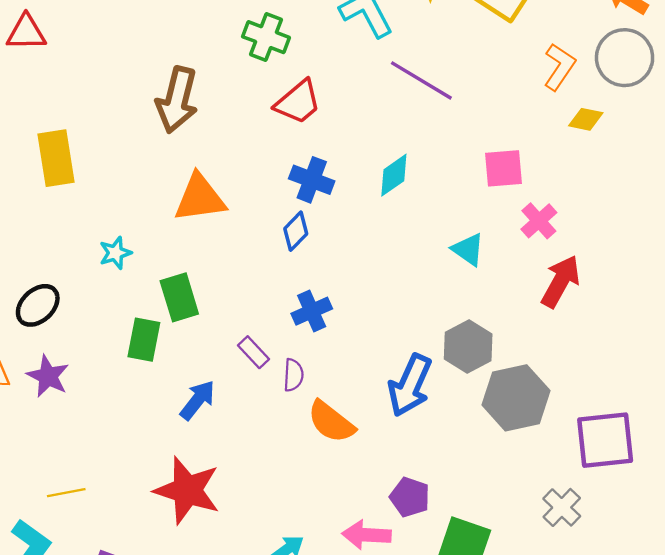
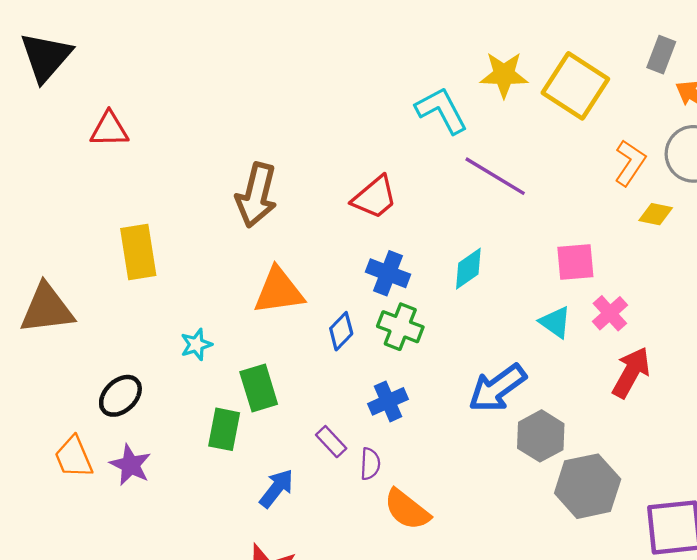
green cross: (266, 37) -> (400, 327), moved
blue diamond: (296, 231) -> (341, 331), moved
cyan triangle: (468, 249) -> (555, 322), moved
blue arrow: (410, 385) -> (497, 388), moved, turned 30

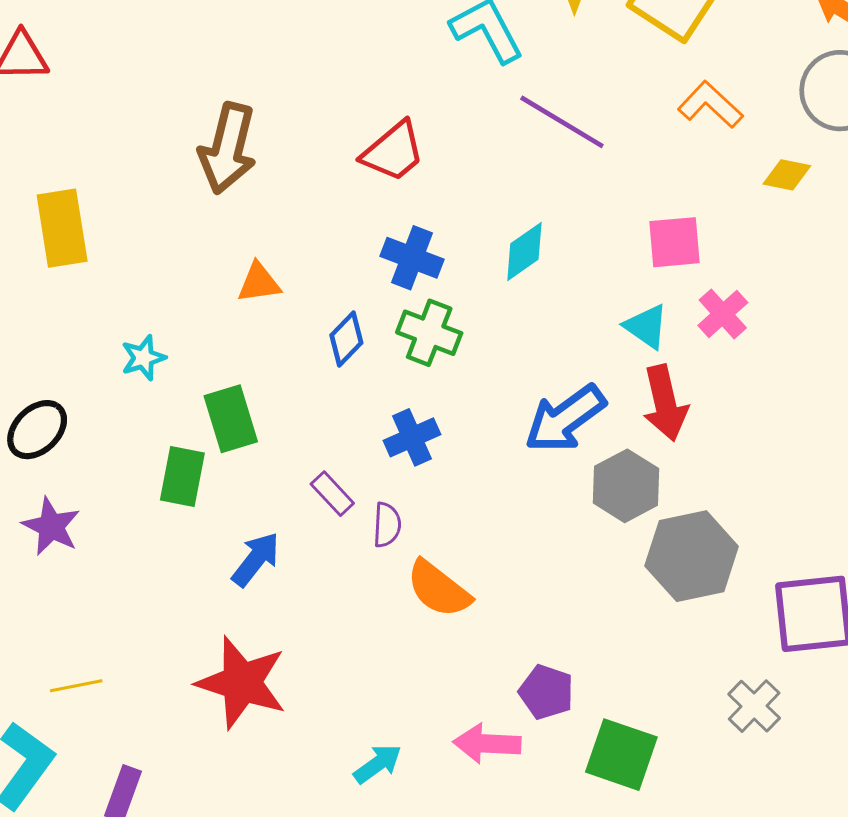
orange L-shape: (630, 163) -> (710, 105), moved, turned -81
orange triangle: (279, 291) -> (259, 283), size x0.6
red arrow: (631, 372) -> (665, 403), moved, turned 138

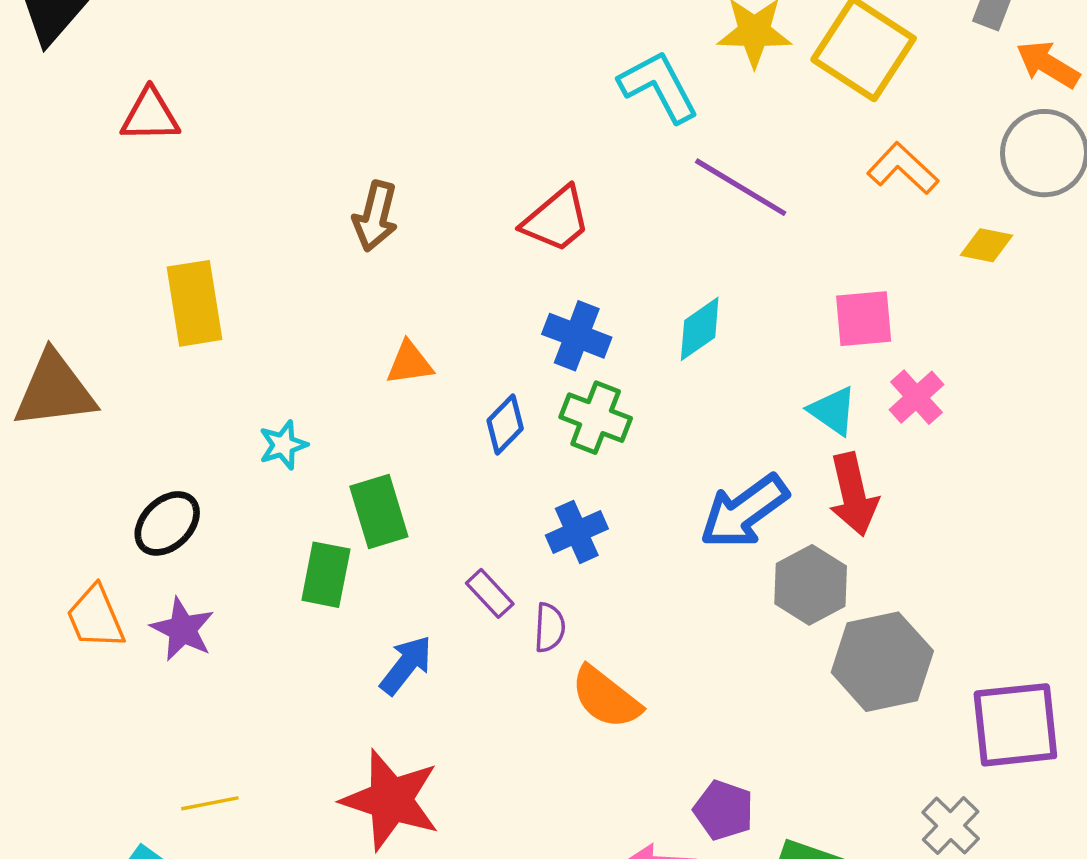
brown arrow: (228, 148) -> (375, 216), size x0.7

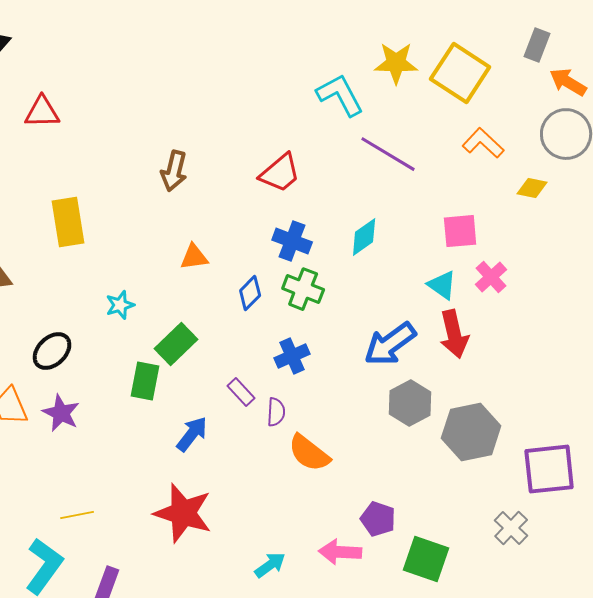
green rectangle: (379, 511) -> (176, 344), turned 63
gray hexagon: (811, 585) -> (410, 403), moved

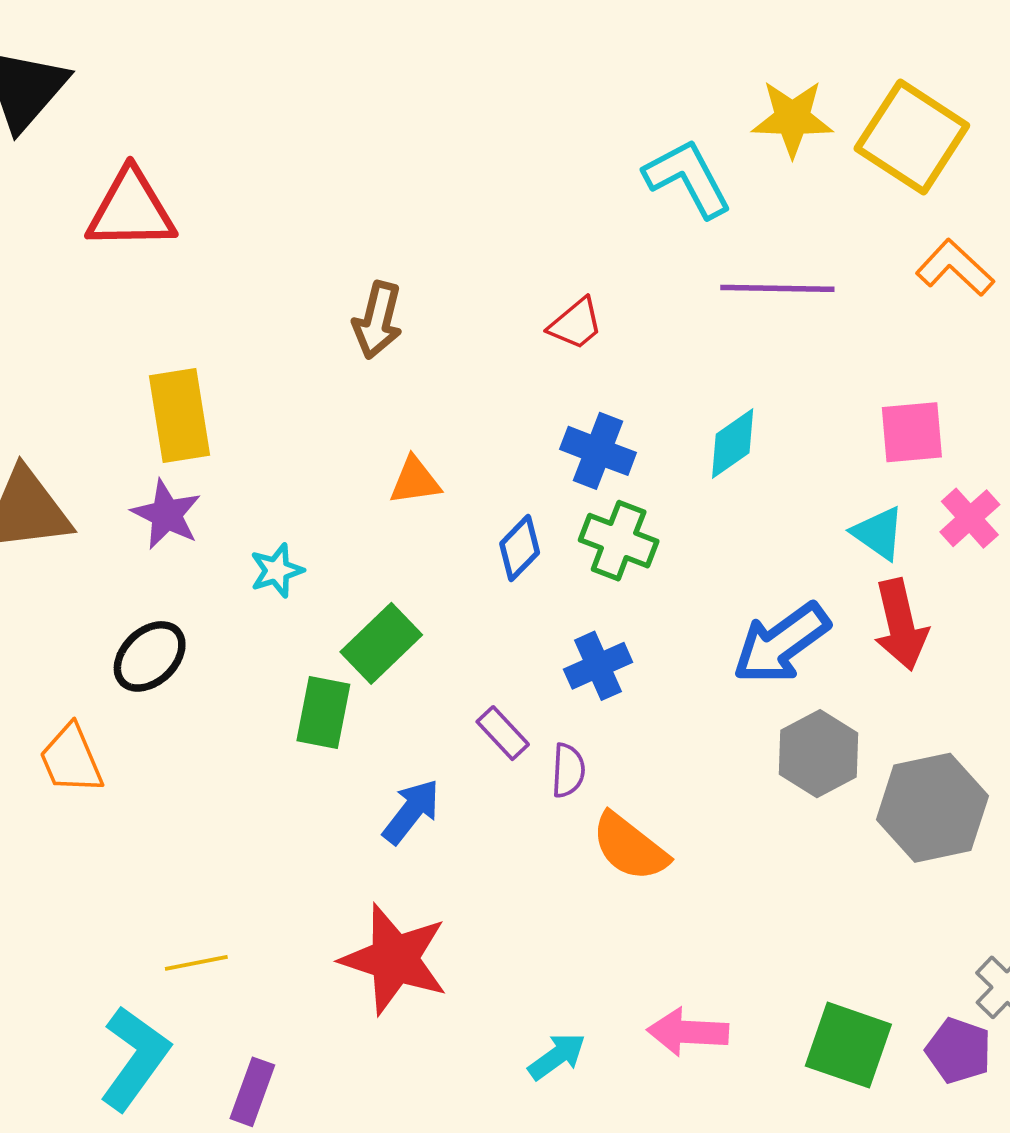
red triangle: (42, 112) -> (131, 210), size x1.4
purple line: (388, 154) -> (777, 288), turned -30
red trapezoid: (280, 173) -> (576, 324), size x0.7
purple star: (61, 413) -> (166, 514), moved
purple pentagon: (378, 519) -> (959, 1051), moved

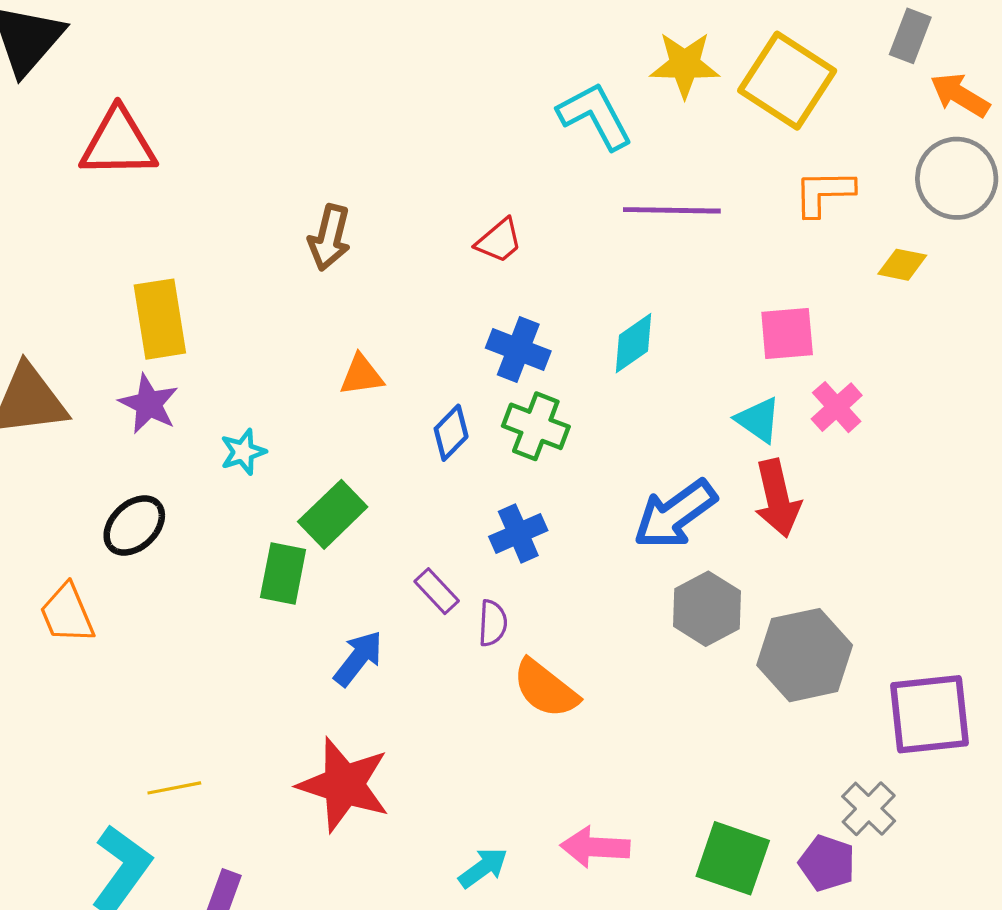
orange L-shape: (955, 268) -> (824, 193), turned -44

